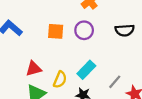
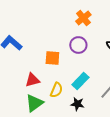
orange square: (56, 31) -> (52, 58), moved

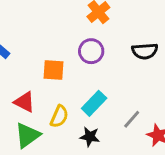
red triangle: (32, 80) -> (25, 102), turned 42

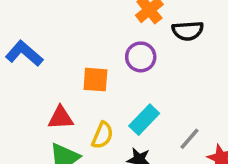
black semicircle: (145, 51) -> (188, 31), moved
red triangle: (25, 102) -> (61, 118), turned -30

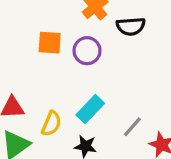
orange square: (95, 80) -> (50, 43), moved

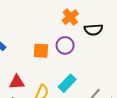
orange square: (50, 43) -> (41, 51), moved

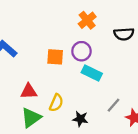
black semicircle: (93, 30) -> (124, 34), moved
cyan rectangle: (67, 83) -> (92, 73), moved, turned 72

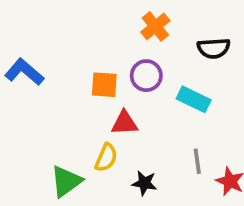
cyan rectangle: (92, 73) -> (194, 99), moved
red triangle: (29, 91) -> (124, 123), moved
gray line: (114, 105) -> (197, 161), turned -49

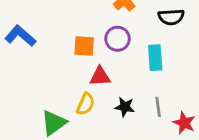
cyan rectangle: (194, 99) -> (155, 58), turned 60
black star: (144, 183) -> (125, 107), moved

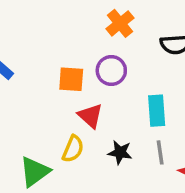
cyan rectangle: (155, 58) -> (157, 111), moved
red triangle: (100, 76) -> (90, 116), turned 45

